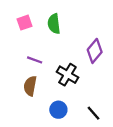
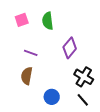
purple diamond: (95, 51) -> (70, 48), moved
black cross: (67, 75) -> (84, 77), moved

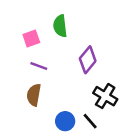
pink square: (22, 20) -> (31, 38), moved
black line: (83, 100) -> (90, 121), moved

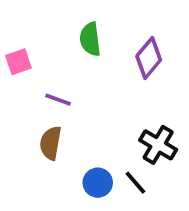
pink square: (31, 38) -> (18, 62), moved
purple diamond: (88, 60) -> (149, 58), moved

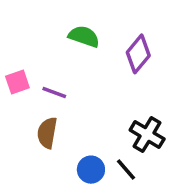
green semicircle: (90, 39) -> (84, 36), turned 116
pink square: (18, 62) -> (17, 82), moved

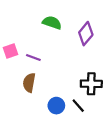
black cross: (147, 135) -> (91, 84), turned -30

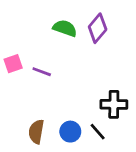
purple diamond: (86, 34) -> (98, 28), moved
brown semicircle: (29, 83) -> (36, 132), moved

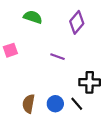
green semicircle: (65, 28) -> (33, 17), moved
purple line: (42, 72) -> (57, 57), moved

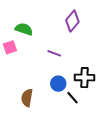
green semicircle: (33, 17) -> (24, 29), moved
blue circle: (55, 104) -> (58, 84), moved

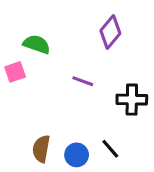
black cross: (85, 78) -> (132, 100), moved
blue circle: (58, 84) -> (77, 155), moved

